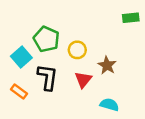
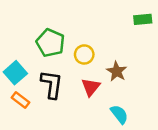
cyan square: (21, 57) -> (15, 73), moved
cyan semicircle: (109, 105) -> (119, 114), turned 36

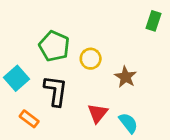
green rectangle: (143, 19) -> (153, 21), turned -66
red triangle: (91, 87) -> (98, 113), moved
orange rectangle: (21, 100) -> (29, 119), moved

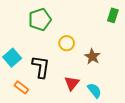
green pentagon: (54, 46) -> (40, 20), moved, turned 30

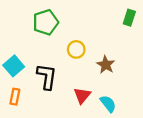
orange rectangle: (21, 87) -> (15, 97), moved, turned 64

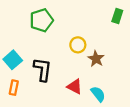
yellow circle: (76, 49) -> (78, 45), moved
red triangle: (82, 95) -> (75, 87), turned -42

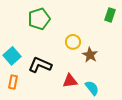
black L-shape: (43, 69) -> (40, 65), turned -75
red triangle: (75, 87) -> (70, 81), turned -35

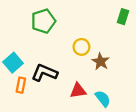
orange rectangle: (13, 82) -> (21, 85), moved

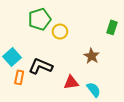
green rectangle: (123, 17) -> (112, 27), moved
yellow circle: (81, 47) -> (60, 32), moved

